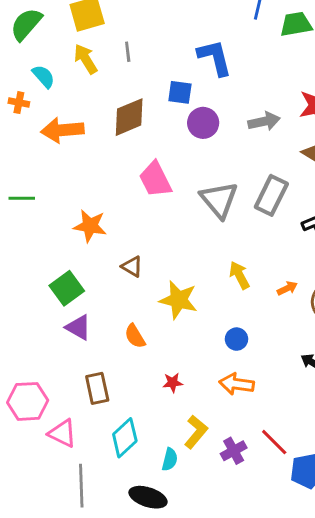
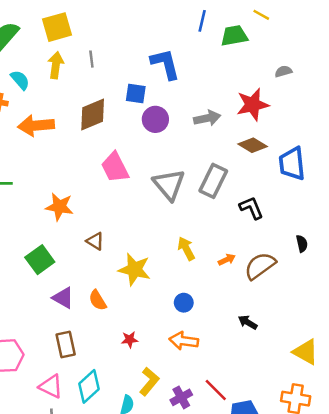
yellow arrow: (86, 59) -> (56, 65), turned 40
purple triangle: (78, 327) -> (63, 298), moved
pink triangle: (62, 433) -> (51, 386), moved

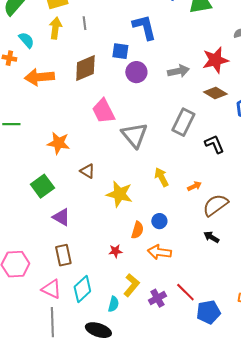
gray triangle: (169, 185) -> (134, 135), moved
brown semicircle: (260, 266) -> (215, 205), moved
orange semicircle: (98, 300) -> (137, 230), moved, turned -132

